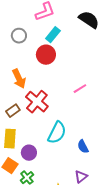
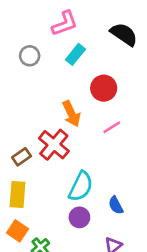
red circle: (46, 55) -> (104, 88), moved
orange arrow: (19, 79) -> (71, 114), moved
purple circle: (29, 153) -> (79, 217), moved

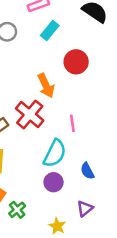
pink line: (112, 127) -> (72, 123), moved, turned -66

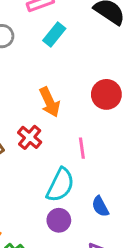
red circle: (76, 62) -> (106, 94), moved
red cross: (30, 115) -> (30, 137), size x0.7

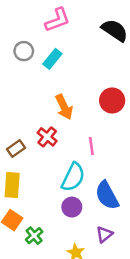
cyan rectangle: (54, 35) -> (52, 59), moved
blue semicircle: (100, 206) -> (107, 195), size x1.6

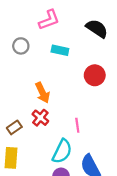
cyan rectangle: (52, 59) -> (60, 50), moved, turned 63
red circle: (112, 100) -> (95, 75), moved
orange arrow: (64, 107) -> (43, 93), moved

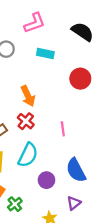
cyan semicircle: (62, 151) -> (28, 155), moved

